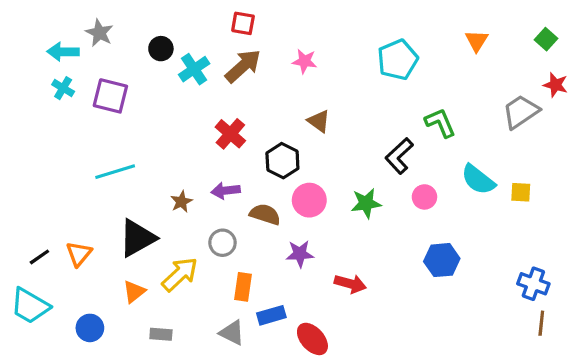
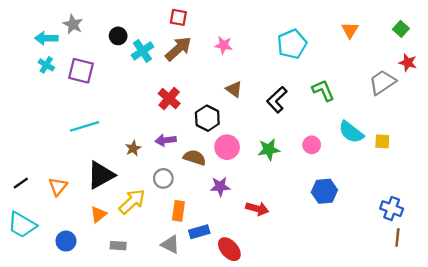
black L-shape: (399, 156) -> (277, 100), moved
black line: (39, 257) -> (21, 183), moved

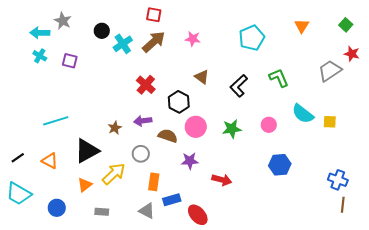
purple square: (81, 71) -> (70, 61), size x0.7
cyan line: (85, 126) -> (56, 121), moved
orange triangle: (58, 187) -> (50, 161), turned -42

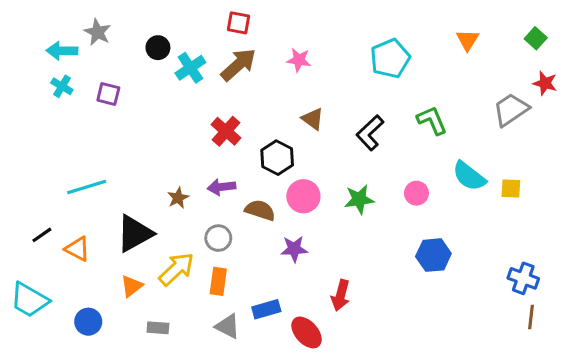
black line: (18, 158) -> (42, 235), moved
red arrow: (222, 180) -> (341, 295), moved, turned 90
orange rectangle: (154, 182) -> (218, 281), moved

